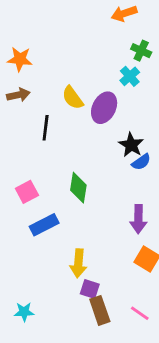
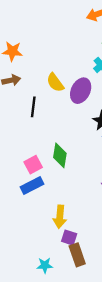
pink square: (27, 192) -> (33, 165), moved
cyan star: (24, 312) -> (45, 265), moved

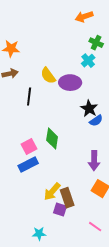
purple ellipse: (81, 91) -> (70, 83), turned 65
yellow arrow: (60, 217) -> (52, 192), turned 36
brown rectangle: (77, 255) -> (67, 198), moved

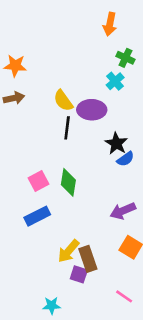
orange arrow: (84, 17) -> (110, 24), turned -60
black line: (29, 97) -> (67, 128), moved
pink square: (29, 147) -> (39, 181), moved
purple arrow: (94, 161) -> (123, 211), turned 66

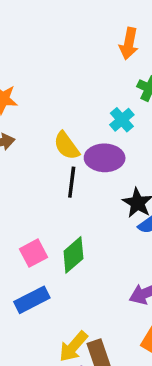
cyan cross: (115, 81) -> (122, 120), moved
green diamond: (68, 182) -> (73, 255), turned 40

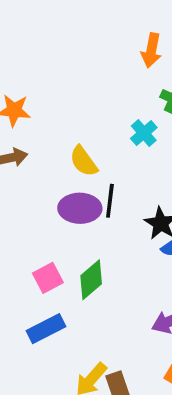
purple ellipse: (105, 158) -> (80, 208), moved
black line: (72, 182) -> (110, 201), moved

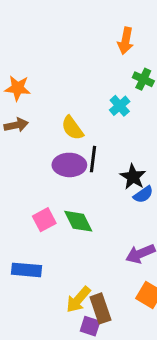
green diamond: (91, 280) -> (78, 221), turned -76
blue rectangle: (46, 329) -> (26, 270), moved, turned 32

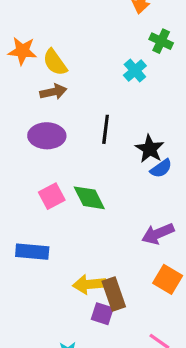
brown arrow: (16, 125) -> (53, 92), moved
yellow semicircle: (72, 128) -> (55, 62), moved
purple ellipse: (69, 165) -> (47, 136), moved
yellow arrow: (78, 300) -> (89, 284), turned 44

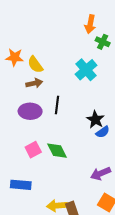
green cross: (161, 41) -> (103, 42), moved
cyan cross: (135, 71) -> (86, 70), size x1.5
black line: (106, 129) -> (57, 105), moved

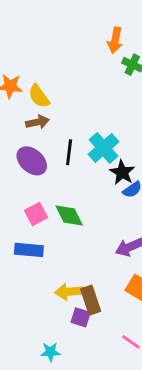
cyan cross: (86, 70) -> (104, 148), moved
purple ellipse: (30, 111) -> (32, 161), turned 40
blue rectangle: (21, 185) -> (29, 250), moved

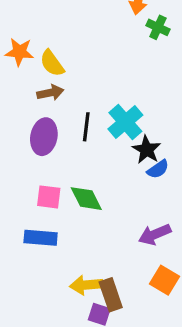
purple ellipse: (32, 161) -> (44, 137), turned 60
pink square: (36, 214) -> (49, 197), turned 35

